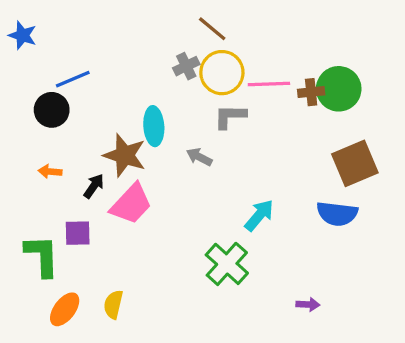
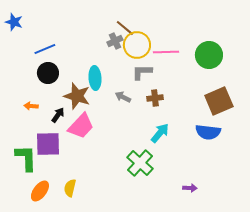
brown line: (212, 29) -> (125, 28), moved
brown cross: (311, 92) -> (155, 98), moved
black circle: (52, 110) -> (48, 73), moved
purple square: (78, 233) -> (48, 144), size x1.5

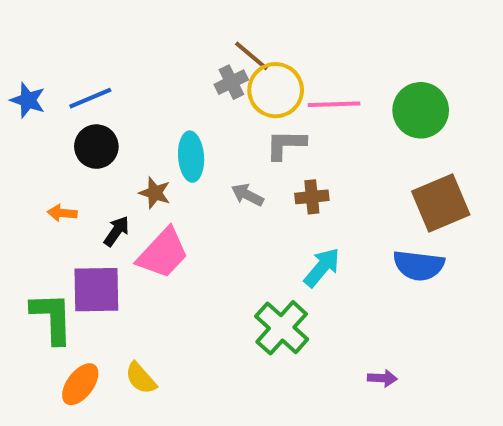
blue star: (14, 22) -> (28, 100), moved
brown star: (77, 96) -> (155, 193), size x0.6
yellow semicircle: (70, 188) -> (141, 378), turned -54

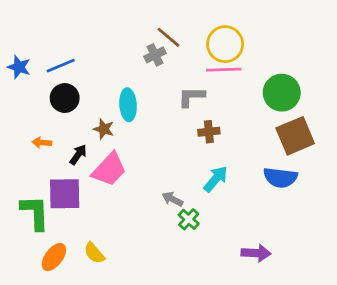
yellow circle: (276, 90) -> (225, 44), moved
green circle: (421, 110) -> (282, 93), moved
gray arrow: (247, 195) -> (173, 199), moved
green cross: (282, 328) -> (189, 219), size x0.6
purple arrow: (382, 378) -> (256, 253), size x1.5

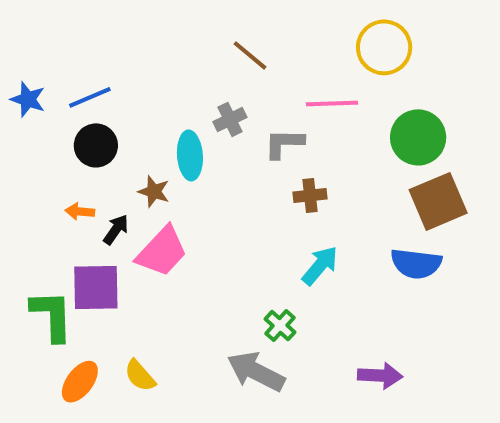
yellow circle: (225, 44) -> (384, 47), moved
gray cross: (155, 55) -> (230, 119), moved
orange arrow: (42, 142) -> (80, 212), moved
gray arrow: (173, 199) -> (256, 372), moved, size x1.8

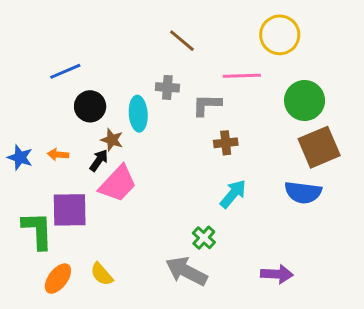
blue star: (28, 99) -> (20, 157), moved
gray cross: (230, 119) -> (167, 87), turned 30
black circle: (96, 145) -> (90, 106), moved
black arrow: (116, 230) -> (99, 160), moved

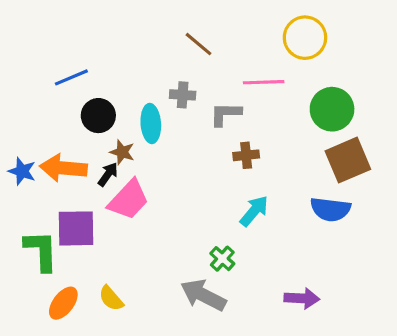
orange arrow: (58, 154) -> (63, 168), size x2.0

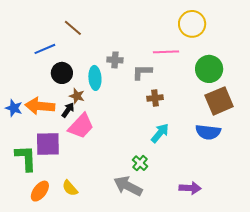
brown line: (198, 44) -> (73, 28), moved

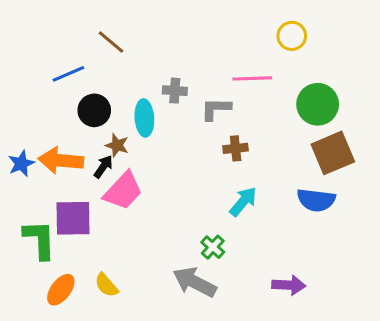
yellow circle: (192, 24) -> (292, 36), size x0.7
blue star: (14, 108) -> (21, 164), turned 30

